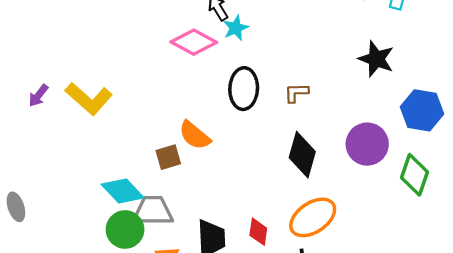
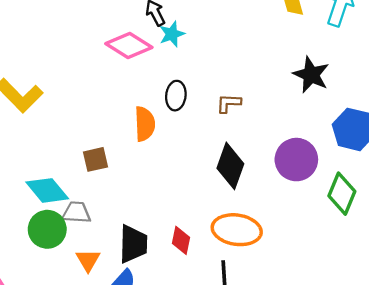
black ellipse: (244, 89) -> (176, 96), size x0.7
orange semicircle: (195, 135) -> (145, 124), moved, turned -136
gray trapezoid: (153, 211) -> (76, 212), size x0.7
orange ellipse: (313, 217) -> (237, 230), turned 39

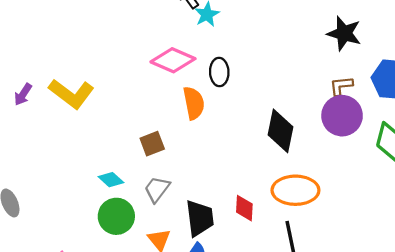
pink diamond: (129, 46) -> (173, 60), moved
brown L-shape: (229, 103) -> (341, 86), moved
cyan diamond: (47, 190) -> (111, 180), size x0.6
gray trapezoid: (76, 212) -> (157, 189), moved, turned -48

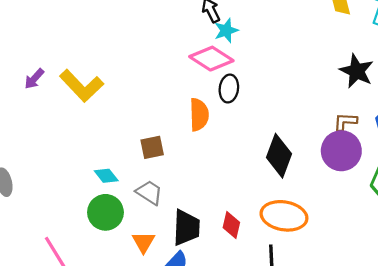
pink diamond: (173, 60) -> (211, 59), moved
gray trapezoid: (157, 189) -> (149, 193), turned 76

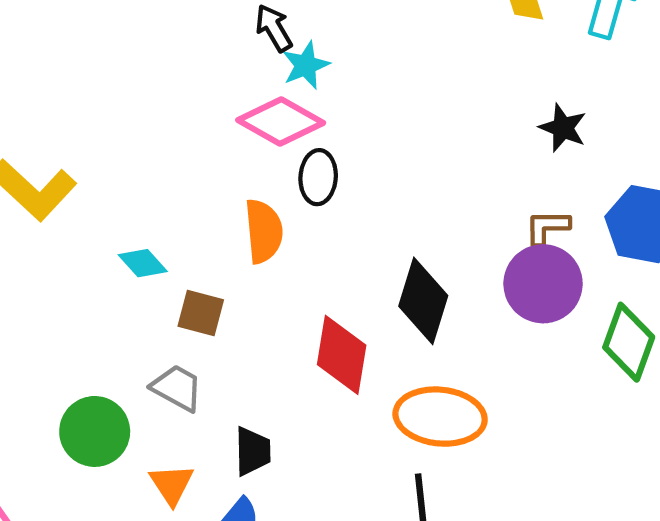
black star: (357, 71) -> (563, 128), size x0.7
brown square: (152, 147) -> (201, 313), moved, turned 30
cyan diamond: (106, 176) -> (143, 263), moved
red diamond: (231, 225) -> (342, 355), moved, size x1.5
black trapezoid: (186, 228) -> (253, 451), size x0.7

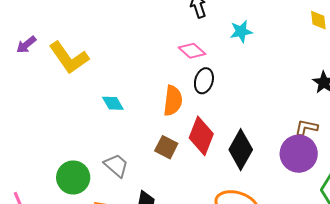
cyan star: (306, 65) -> (241, 31), moved
pink diamond: (281, 121) -> (192, 51), size x0.7
brown square: (201, 313) -> (166, 147), moved
red diamond: (342, 355) -> (201, 136), moved

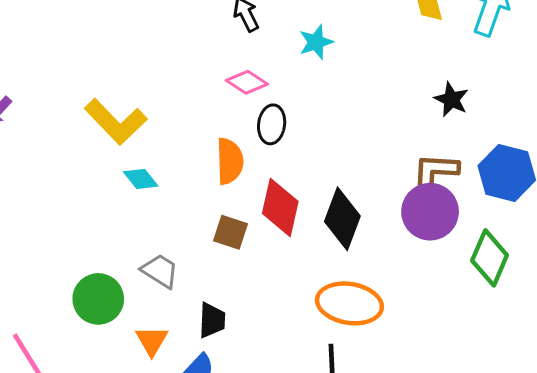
yellow L-shape: (69, 58) -> (116, 122), moved
brown L-shape: (306, 127) -> (436, 171), size x1.4

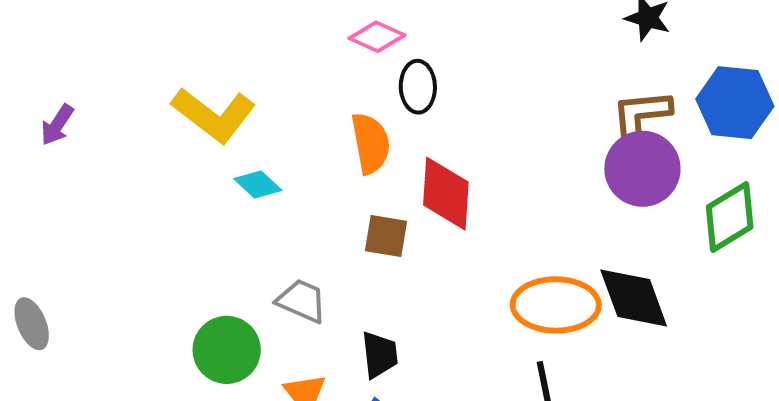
black diamond: (342, 219) -> (634, 298), moved, turned -32
green diamond: (490, 258) -> (730, 217), turned 44

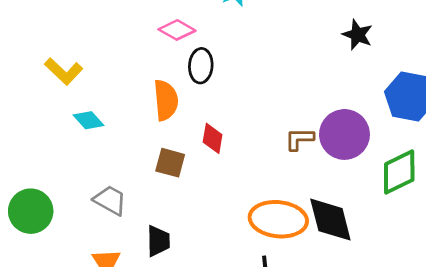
brown L-shape: (641, 114) -> (299, 139), moved, size x0.7
yellow L-shape: (214, 115) -> (64, 71), size x0.7
red diamond: (446, 194) -> (213, 138), size x0.6
green circle: (227, 350) -> (31, 211), moved

